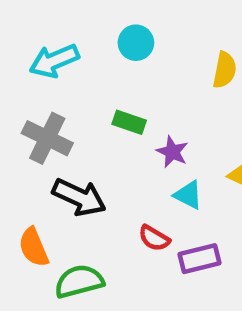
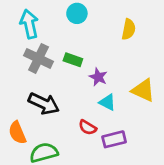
cyan arrow: (54, 61) -> (29, 24), turned 100
gray cross: (47, 138) -> (38, 58), moved

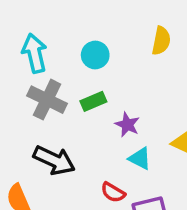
cyan circle: (77, 13) -> (95, 55), moved
yellow semicircle: (129, 29) -> (161, 41), moved
green rectangle: (73, 60) -> (93, 101), turned -42

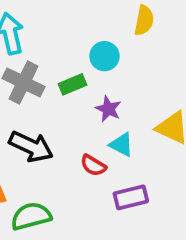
cyan circle: (95, 55) -> (104, 56), moved
red semicircle: (113, 192) -> (93, 165), moved

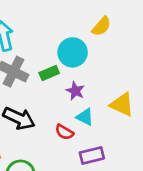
yellow semicircle: (144, 20) -> (101, 26), turned 30
cyan circle: (104, 56) -> (73, 52), size x1.4

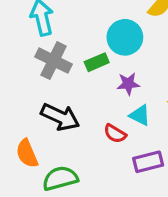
purple star: (75, 91) -> (128, 84), turned -30

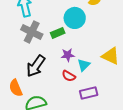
purple star: (128, 84) -> (68, 55), moved
cyan triangle: (140, 115) -> (84, 65), turned 48
black arrow: (60, 117) -> (36, 66), turned 100

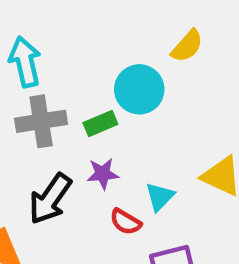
gray cross: (32, 32) -> (41, 121), turned -35
purple star: (68, 55) -> (103, 174), moved

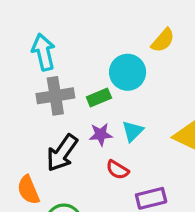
cyan triangle: (160, 197) -> (133, 131), moved

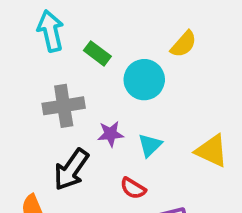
cyan arrow: (44, 52) -> (51, 31), moved
green rectangle: (99, 97) -> (97, 53), moved, turned 60
purple star: (101, 134) -> (111, 134), moved

